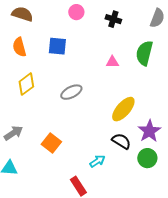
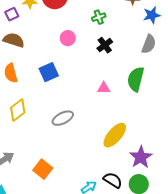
black cross: (113, 19) -> (105, 45), turned 35
blue square: (57, 46) -> (49, 72), turned -30
black semicircle: (121, 141) -> (113, 180), moved

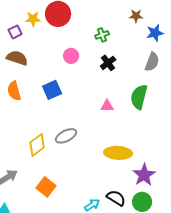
yellow diamond: (18, 110) -> (37, 145), moved
yellow ellipse: (115, 135) -> (118, 153), turned 52

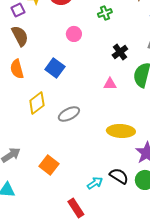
brown semicircle: (17, 58) -> (20, 36), turned 45
black cross: (108, 63) -> (120, 52), moved
blue square: (52, 90) -> (55, 68), turned -30
yellow diamond: (37, 145) -> (37, 103), moved

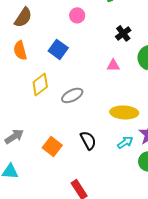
brown semicircle: (20, 36) -> (23, 17), turned 60
black semicircle: (119, 176) -> (88, 140), moved, turned 30
cyan arrow: (95, 183) -> (125, 142), moved

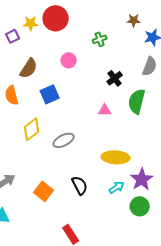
brown semicircle: (23, 17) -> (29, 68), moved
blue square: (58, 49) -> (50, 94), turned 30

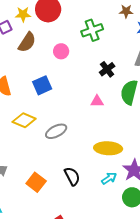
green cross: (100, 39) -> (92, 30), size x1.5
brown semicircle: (29, 68) -> (27, 42), moved
yellow diamond: (32, 129) -> (24, 120), turned 60

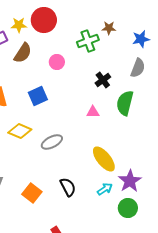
brown star: (126, 11) -> (109, 28), moved
yellow ellipse: (108, 148) -> (104, 159), turned 48

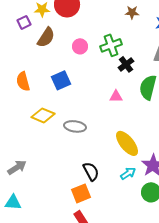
green cross: (88, 41) -> (111, 45), moved
gray ellipse: (52, 142) -> (75, 126), turned 35
orange square: (32, 193) -> (81, 193), moved, turned 30

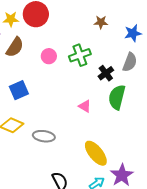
black cross: (126, 64) -> (106, 73), moved
blue square: (61, 80) -> (19, 90), moved
pink triangle: (116, 96) -> (85, 106), turned 32

